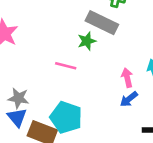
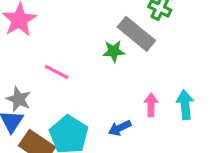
pink line: (66, 66) -> (57, 72), moved
blue arrow: (129, 99) -> (120, 128), moved

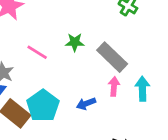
gray rectangle: (136, 34) -> (112, 57), moved
green star: (114, 51) -> (75, 42), moved

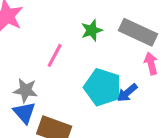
pink line: (37, 52) -> (55, 55), turned -75
cyan pentagon: (43, 106) -> (103, 87), moved

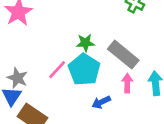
pink line: (55, 55) -> (57, 70), moved
cyan pentagon: (103, 87) -> (84, 70), moved

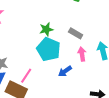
gray rectangle: (123, 55) -> (76, 33), size x0.6
pink line: (57, 70) -> (26, 76), moved

